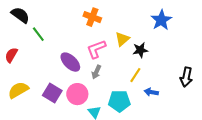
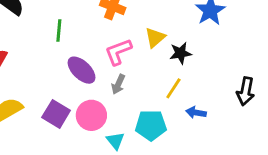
green line: (38, 34) -> (59, 30), moved, turned 42

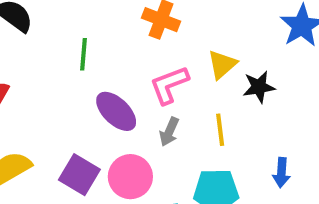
yellow line: (173, 88) -> (220, 130), moved, turned -40
blue arrow: (196, 113) -> (281, 173), turned -96

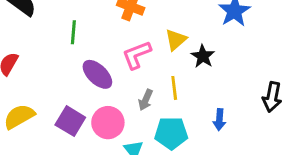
black star: (259, 87) -> (203, 56), turned -30
gray arrow: (169, 132) -> (146, 100), moved

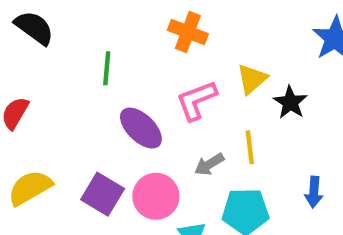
gray arrow: (146, 100) -> (209, 164), turned 35

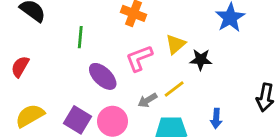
black star: (290, 102) -> (201, 60), turned -30
yellow line: (250, 147) -> (174, 89), turned 60

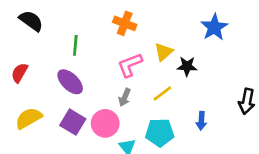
purple ellipse: (103, 76) -> (70, 82), moved
gray arrow: (148, 100) -> (125, 97), moved, turned -36

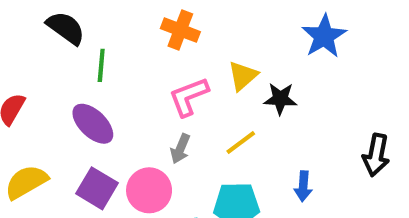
black semicircle: (31, 21) -> (66, 28), moved

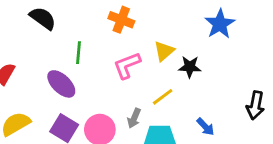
green line: (101, 65) -> (78, 53), moved
gray arrow: (180, 149) -> (134, 118), moved
blue arrow: (303, 186) -> (205, 127), turned -48

